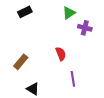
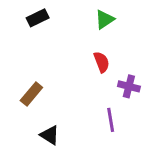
purple cross: (85, 28) -> (129, 86), moved
red semicircle: (61, 54) -> (102, 62), moved

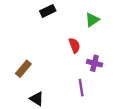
black rectangle: (38, 18) -> (48, 11), moved
green triangle: (105, 19) -> (92, 20), moved

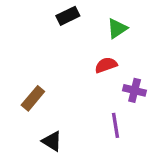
green triangle: (92, 20) -> (117, 29), moved
red semicircle: (74, 45) -> (106, 65), turned -88

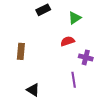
brown rectangle: (33, 98) -> (21, 51), moved, turned -35

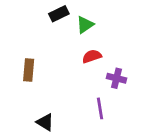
green triangle: (75, 18) -> (85, 25), moved

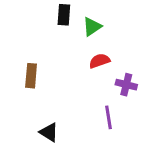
black rectangle: (59, 14) -> (64, 15), turned -60

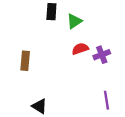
purple cross: (126, 85) -> (102, 55), moved, turned -35
purple line: (108, 117) -> (107, 100), moved

